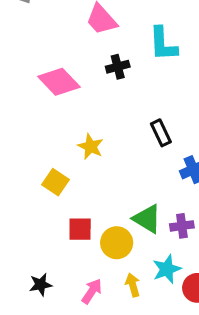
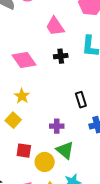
yellow star: (91, 147) -> (22, 96), moved
purple cross: (182, 226) -> (57, 126), moved

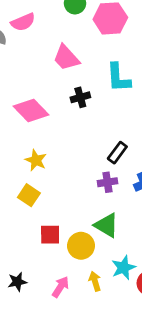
black rectangle: (81, 100) -> (117, 153), turned 63
purple cross: (57, 126) -> (107, 182), moved

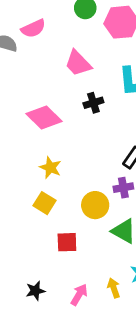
yellow circle: (81, 246) -> (95, 205), moved

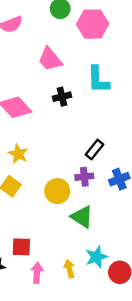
red square: (67, 242) -> (21, 247), moved
pink arrow: (79, 295) -> (37, 273), turned -30

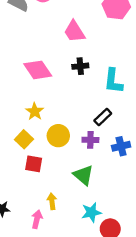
cyan L-shape: (98, 80) -> (113, 81), moved
yellow circle: (57, 191) -> (58, 136), moved
red square: (21, 247) -> (34, 164), moved
yellow arrow: (69, 269) -> (52, 201), moved

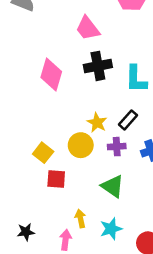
black cross: (80, 66) -> (98, 66), size x1.5
pink diamond: (38, 70) -> (51, 74), turned 56
yellow star: (35, 112) -> (97, 123), moved
cyan star: (91, 212) -> (111, 229), moved

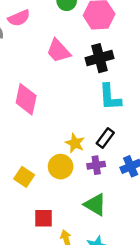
black cross: (98, 66) -> (99, 58), moved
red square: (56, 179) -> (44, 218), moved

